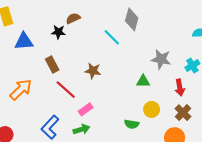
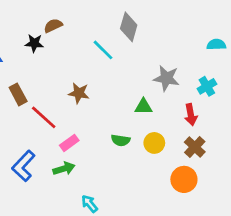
brown rectangle: (52, 64) -> (18, 94), moved
green semicircle: (132, 124) -> (121, 140), moved

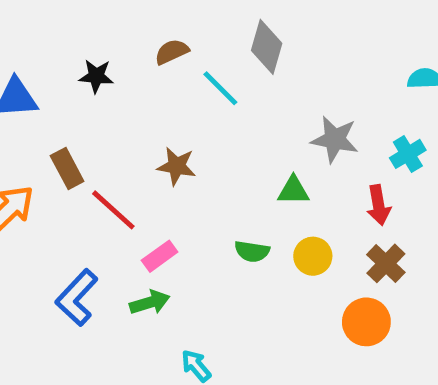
brown semicircle: (53, 26) -> (172, 52), moved

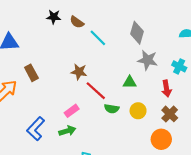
gray diamond: (267, 47) -> (137, 33), moved
brown semicircle: (172, 52) -> (77, 22), turned -120
black star: (96, 76) -> (54, 17), moved
cyan cross: (408, 154) -> (179, 66), turned -32
red line: (113, 210) -> (96, 91), moved

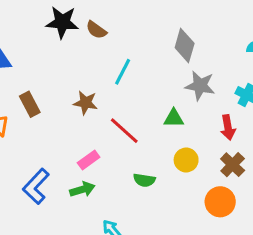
black star: (54, 17) -> (62, 22), size x1.5
cyan line: (98, 38) -> (123, 72), moved, turned 72
brown star: (79, 72) -> (85, 103), moved
green semicircle: (112, 109) -> (144, 180), moved

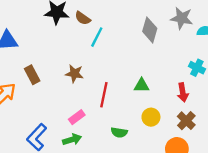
cyan line: (123, 72) -> (97, 37), moved
gray star: (200, 86) -> (182, 18), moved
red line: (124, 131) -> (104, 95), turned 60

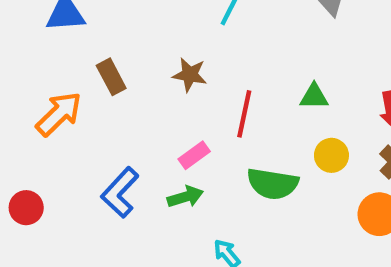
green semicircle: (119, 132) -> (273, 184), size x1.6

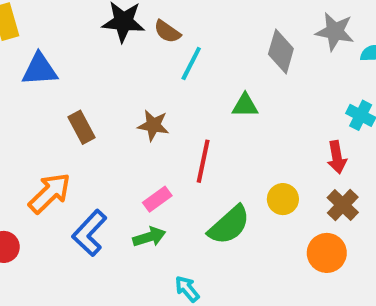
green triangle: (314, 96) -> (245, 105), moved
orange arrow: (59, 114) -> (50, 193), moved
green semicircle: (273, 184) -> (229, 225), turned -51

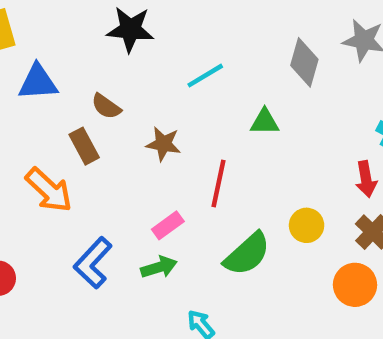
brown semicircle: (167, 32) -> (106, 106), moved
cyan line: (191, 63) -> (205, 76), turned 32
orange arrow: (50, 193) -> (49, 190), moved, turned 87

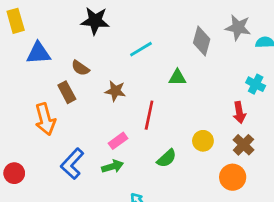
orange arrow: (49, 190) -> (45, 119), turned 32
green semicircle: (247, 254) -> (167, 158), size x0.7

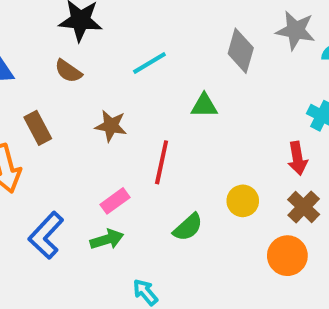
brown semicircle: (80, 68) -> (68, 71), moved

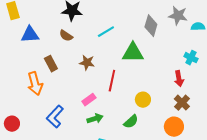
green triangle: (204, 106) -> (133, 53), size x1.6
yellow circle: (243, 201) -> (143, 100), moved
green semicircle: (188, 227) -> (131, 122), moved
green arrow: (107, 239) -> (95, 119), moved

